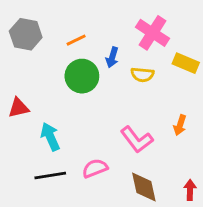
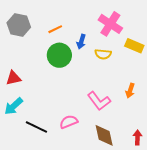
cyan arrow: (50, 137) -> (14, 106), moved, turned -108
black line: (50, 176) -> (36, 127), turned 35

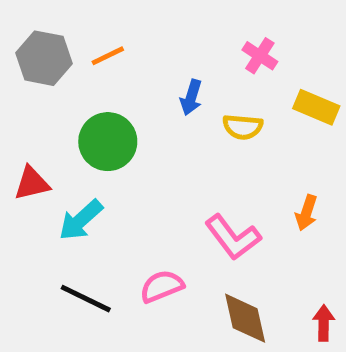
pink cross: (110, 24) -> (260, 56), size x0.6
orange line: (55, 29) -> (108, 56), moved
green circle: (59, 55) -> (108, 142), moved
cyan arrow: (14, 106) -> (81, 220), moved

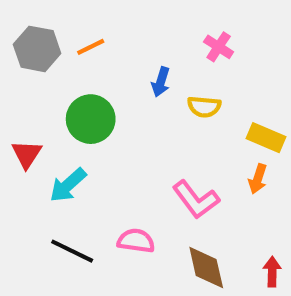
yellow rectangle: (316, 107) -> (266, 138), moved
red triangle: (32, 183) -> (27, 154), turned -44
pink semicircle: (162, 286) -> (136, 241), turned 30

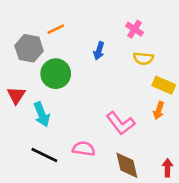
gray hexagon: (37, 49) -> (29, 48), moved
yellow semicircle: (204, 107) -> (143, 58), moved
cyan arrow: (68, 185) -> (42, 114), turned -70

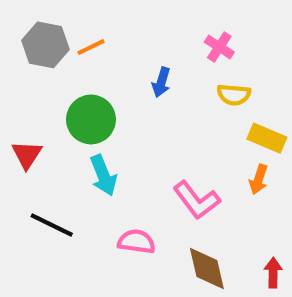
gray hexagon: (29, 48) -> (45, 45), moved
cyan arrow: (42, 114) -> (103, 175), moved
black line: (44, 155) -> (52, 225), moved

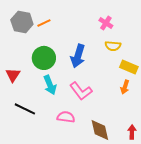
blue arrow: (161, 82) -> (78, 56), moved, size x1.6
pink L-shape: (197, 200) -> (81, 91), moved

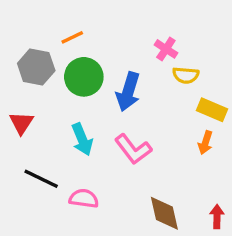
gray hexagon: (22, 22) -> (36, 67), moved
pink cross: (106, 23) -> (166, 49), moved
green circle: (44, 58) -> (84, 77), moved
pink semicircle: (66, 117) -> (84, 198), moved

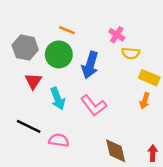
orange line: (72, 37) -> (67, 30), moved, turned 49
red triangle: (21, 123) -> (33, 81), moved

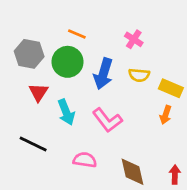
yellow semicircle: (131, 53) -> (139, 75), moved
pink semicircle: (59, 140) -> (85, 160), moved

